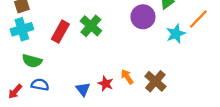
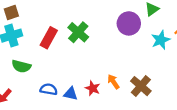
blue semicircle: (40, 85) -> (49, 89), moved
blue triangle: (83, 89) -> (71, 94), turned -40

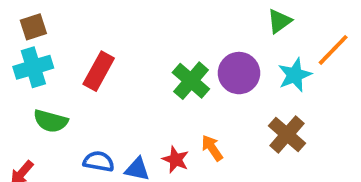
purple circle: (129, 23) -> (239, 73), moved
green cross: (78, 32) -> (191, 81), moved
brown cross: (141, 86) -> (287, 135), moved

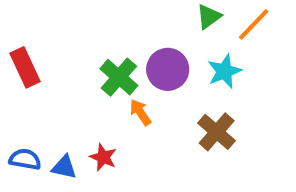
orange line: (333, 50) -> (254, 24), moved
red rectangle: (99, 71) -> (25, 67), turned -54
orange arrow: (212, 148) -> (140, 112), moved

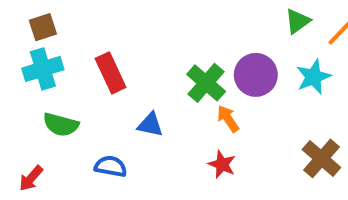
brown cross: (217, 132) -> (321, 158), moved
red star: (103, 157) -> (222, 164), moved
blue triangle: (64, 167) -> (150, 125), moved

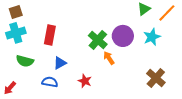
red rectangle: (111, 73) -> (50, 35), turned 36
blue triangle: (150, 125) -> (60, 63), moved, turned -40
red star: (222, 164) -> (85, 81), moved

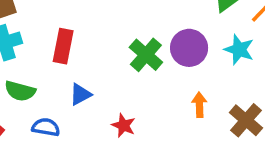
cyan star: (152, 37) -> (239, 50), turned -30
orange arrow: (109, 58) -> (199, 105), moved, turned 32
blue semicircle: (50, 82) -> (46, 127), moved

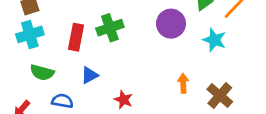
purple circle: (189, 48) -> (171, 24), moved
green cross: (146, 55) -> (110, 28), moved, turned 30

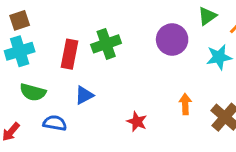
cyan star: (214, 40) -> (219, 57), turned -30
red star: (123, 100) -> (137, 122), moved

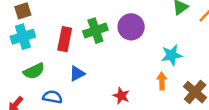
purple circle: (172, 39) -> (131, 27), moved
cyan star: (219, 57) -> (172, 55), moved
green semicircle: (33, 92) -> (34, 71), turned -40

